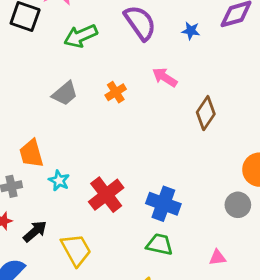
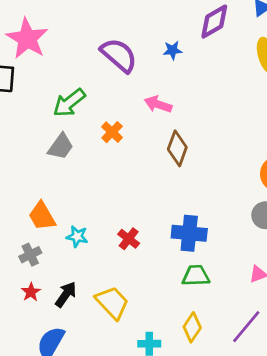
green arrow: (81, 36) -> (69, 103), moved
brown diamond: (206, 113) -> (177, 148), moved
red cross: (106, 195) -> (129, 239), size x0.6

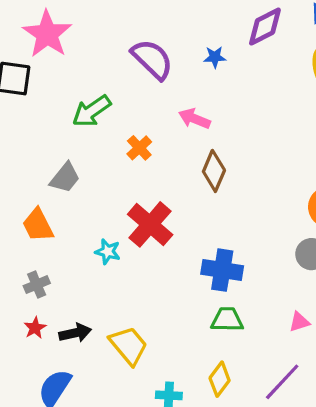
gray trapezoid: (61, 146) -> (65, 178), moved
orange trapezoid: (42, 216) -> (38, 225), moved
cyan star: (77, 237) -> (108, 252), moved
red cross: (129, 239) -> (150, 224), moved, size x1.8
black arrow: (66, 294) -> (75, 333), turned 40

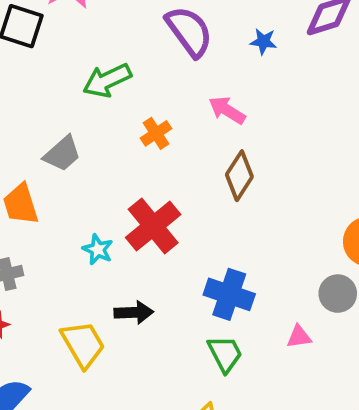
green trapezoid: (227, 320) -> (225, 354), turned 52
pink triangle: (299, 322) -> (299, 337), moved
black arrow: (75, 333) -> (134, 312), moved
yellow trapezoid: (129, 345) -> (83, 344), moved

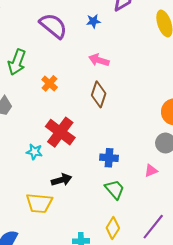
green arrow: (107, 80) -> (17, 62), turned -30
pink arrow: (227, 110) -> (99, 60), moved
blue cross: (229, 294) -> (109, 158), size x0.7
yellow trapezoid: (83, 344) -> (39, 203), turned 140

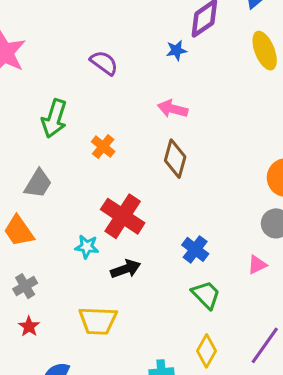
blue star: (93, 21) -> (176, 50), moved
purple semicircle: (53, 26) -> (104, 63), size x0.7
blue cross: (109, 158) -> (195, 249), turned 36
black arrow: (62, 180) -> (126, 269), moved

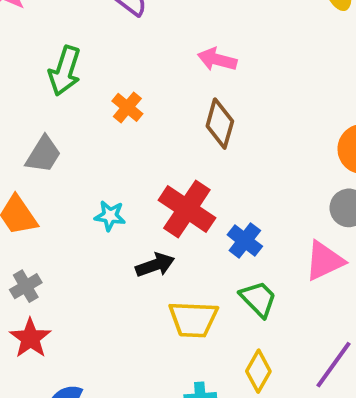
red cross: (123, 216) -> (187, 209), moved
cyan star: (87, 247) -> (110, 216), moved
pink triangle: (257, 265) -> (324, 261), size x1.6
yellow trapezoid: (98, 321) -> (193, 319), moved
red star: (29, 326) -> (30, 338), size x1.5

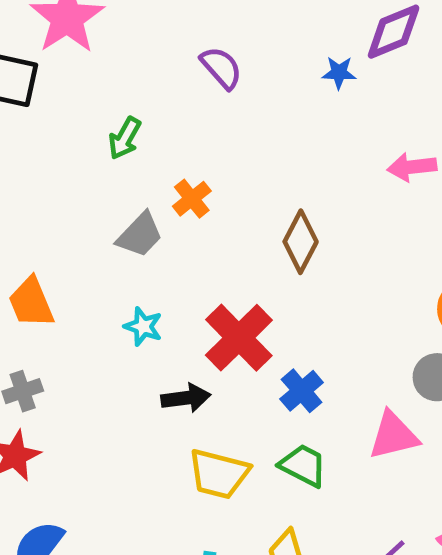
pink arrow: (217, 60) -> (412, 167), moved, turned -33
green arrow: (65, 71) -> (125, 138), size x0.7
gray trapezoid: (43, 154) -> (140, 235), moved
green trapezoid: (258, 299) -> (303, 465), turned -30

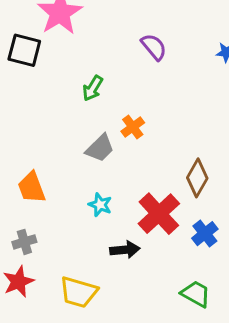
brown diamond: (301, 242) -> (197, 178), moved
blue cross: (302, 391) -> (205, 234), moved
yellow trapezoid: (219, 474) -> (79, 292), moved

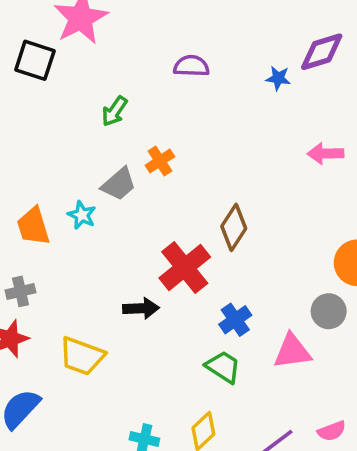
purple semicircle: (154, 47) -> (191, 66), turned -52
cyan star: (100, 205) -> (82, 215), moved
blue cross: (205, 234) -> (235, 320), moved

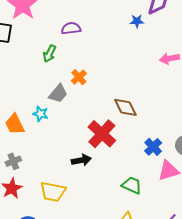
purple semicircle: (191, 66) -> (71, 28), moved
brown diamond: (234, 227) -> (125, 107), turned -50
blue cross: (235, 320) -> (153, 147), moved

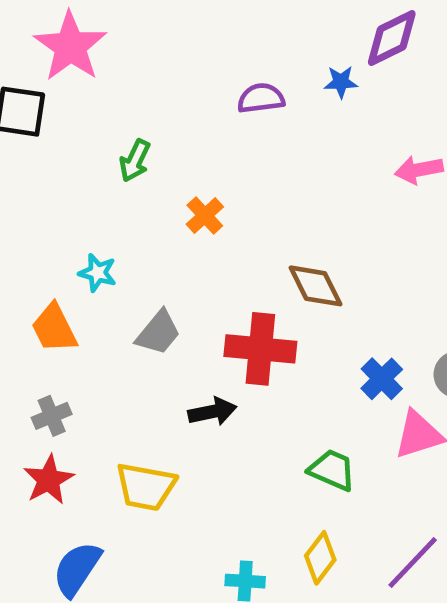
purple semicircle: (71, 28) -> (261, 98), moved
gray trapezoid: (58, 94) -> (158, 333), moved
cyan star: (41, 114) -> (98, 273), moved
red cross: (102, 134) -> (260, 349), turned -36

